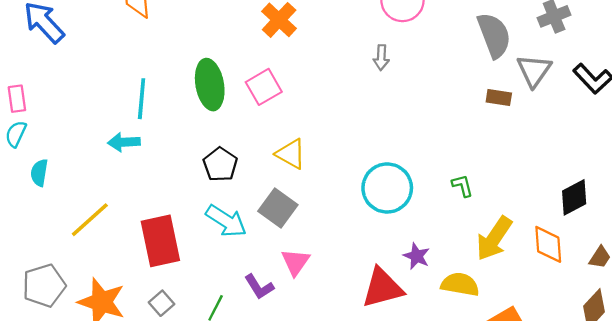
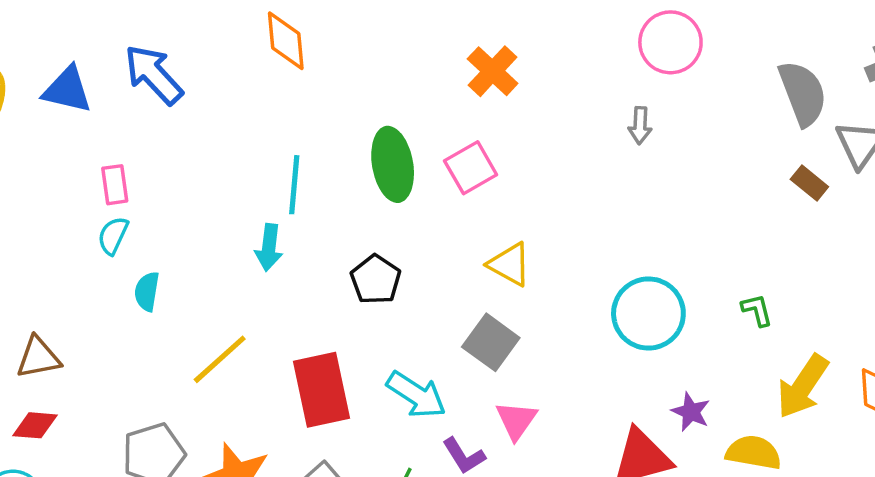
brown rectangle: (499, 97) -> (809, 183), turned 30
cyan arrow: (124, 142) -> (269, 247), turned -80
black pentagon: (220, 164) -> (376, 280), moved
cyan arrow: (226, 221) -> (416, 395), moved

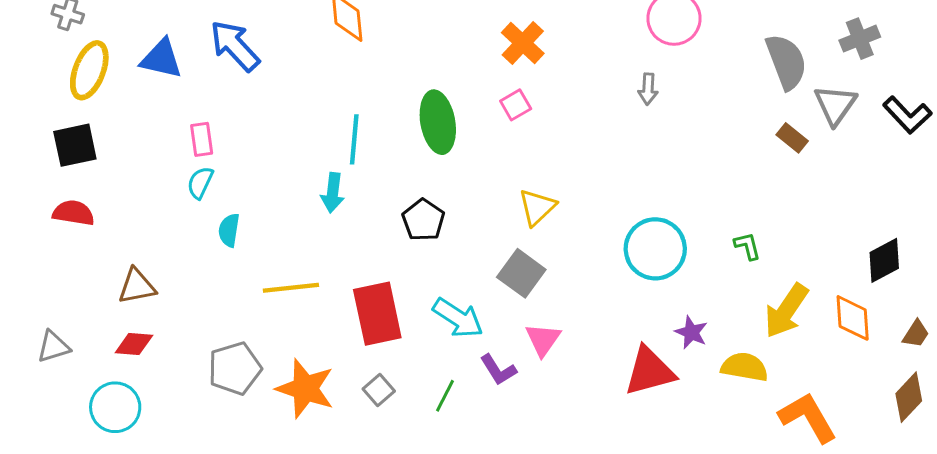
pink square: (471, 168) -> (516, 105), moved, size x0.7
yellow triangle: (510, 264) -> (537, 207), turned 48
yellow line: (220, 359) -> (291, 288), turned 36

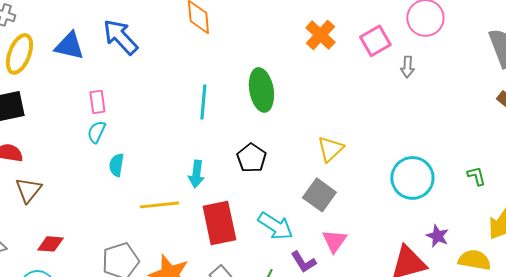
pink square: (516, 105) -> (375, 41), moved, size x1.4
cyan arrow: (333, 193) -> (196, 174), moved
brown triangle: (137, 286) -> (28, 190), moved, turned -40

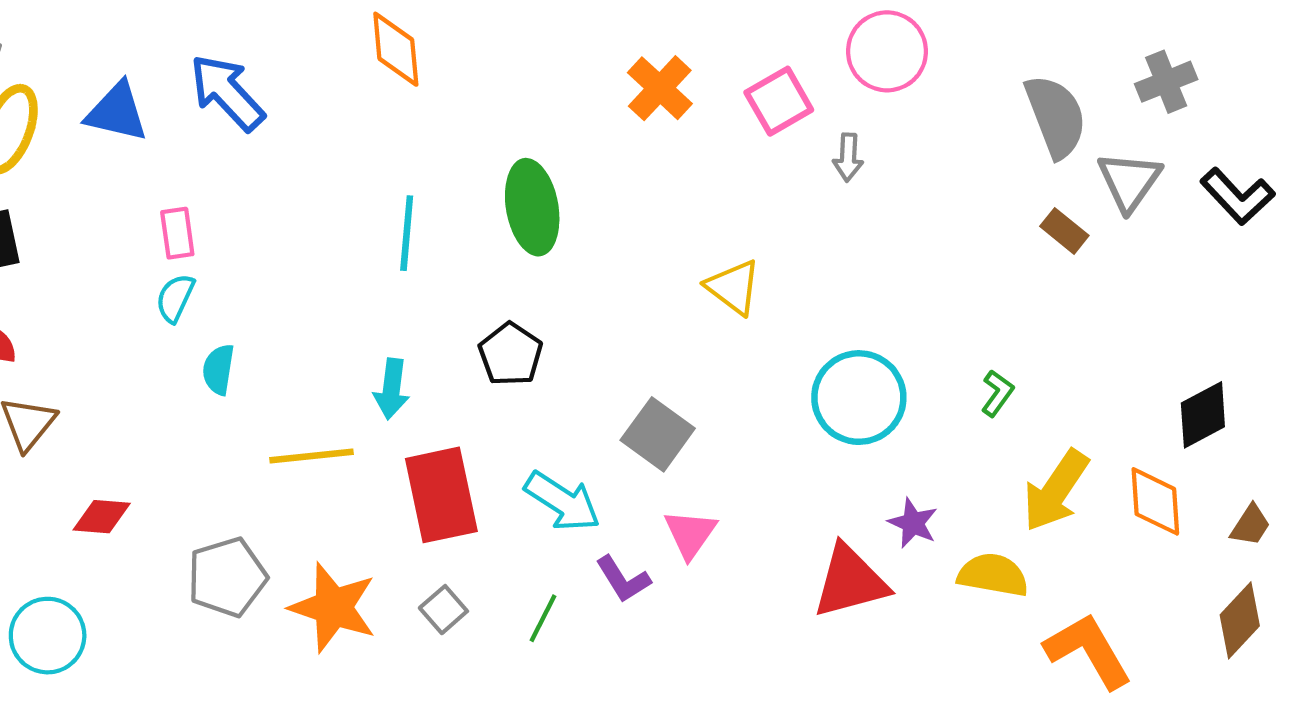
yellow triangle: (330, 149) -> (733, 287), moved, turned -40
green L-shape: (476, 176) -> (997, 393), turned 50
red diamond: (50, 244) -> (102, 517), moved

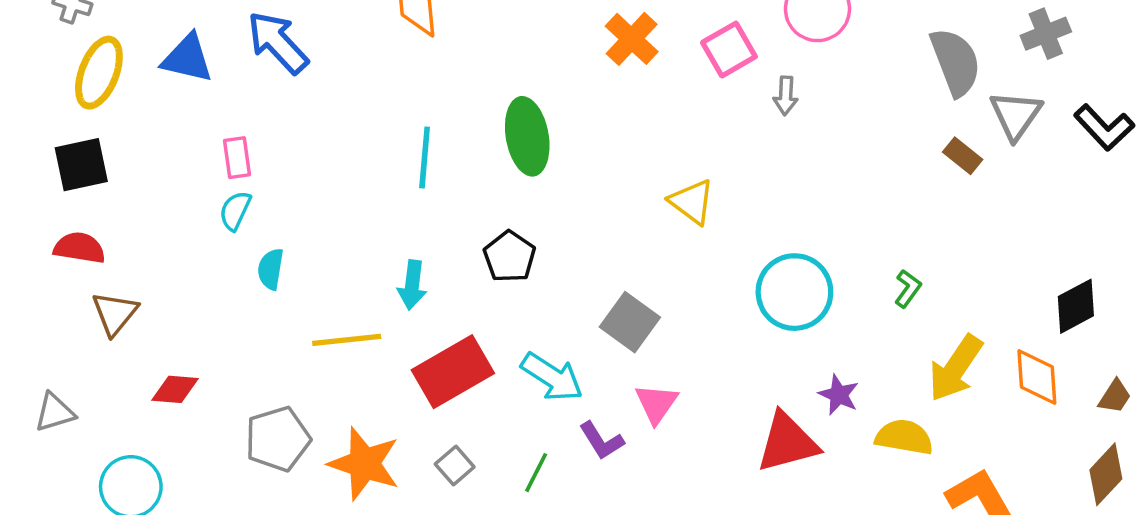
red rectangle: (441, 495) -> (453, 372), turned 72

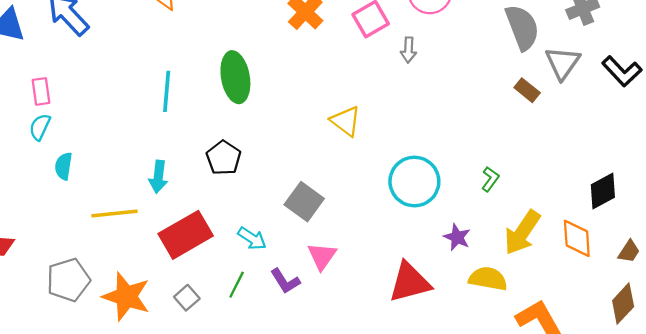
cyan arrow: (552, 377) -> (252, 238), size x0.7
purple star: (839, 395) -> (457, 237), moved
green line: (536, 473) -> (237, 285), moved

